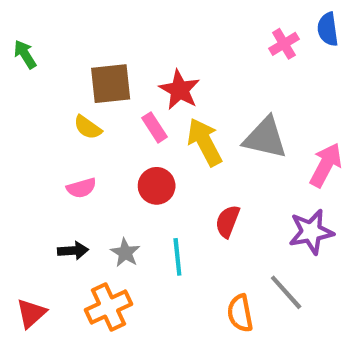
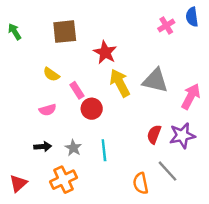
brown square: (111, 84) -> (65, 32), moved
pink rectangle: (154, 127) -> (77, 90), moved
red semicircle: (228, 221) -> (154, 134), moved

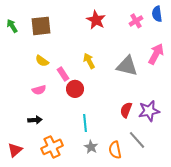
brown square: (65, 32) -> (41, 26), moved
red star: (105, 52) -> (96, 20), moved
yellow arrow: (120, 83) -> (89, 61), moved, size x0.7
pink arrow: (191, 96) -> (156, 54), moved
gray star: (73, 148) -> (91, 147), moved

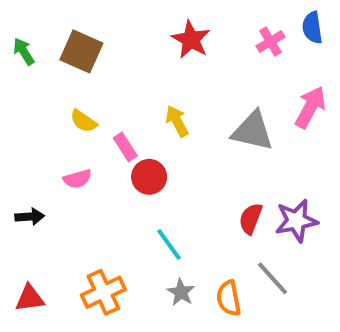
brown square: (41, 26) -> (81, 51), turned 30
black arrow: (35, 120) -> (30, 217), moved
cyan line: (85, 123) -> (169, 244), turned -30
red triangle: (15, 150) -> (30, 298), turned 35

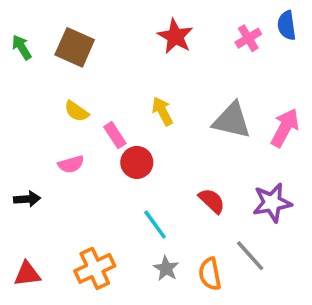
pink arrow: (310, 107) -> (285, 128), moved
red semicircle: (251, 219) -> (212, 201), moved, turned 112

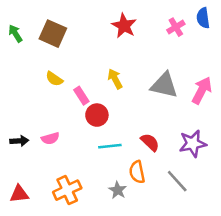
pink semicircle: (71, 164) -> (50, 138), moved
cyan line: (155, 225) -> (110, 146), moved, turned -60
orange semicircle: (210, 274) -> (137, 172), moved

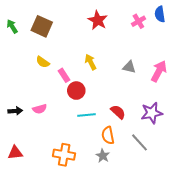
gray triangle: (164, 85) -> (129, 67), size x0.6
orange cross: (67, 190) -> (64, 155), moved, turned 35
gray star: (118, 190) -> (103, 156), moved

